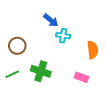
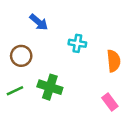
blue arrow: (51, 20) -> (39, 22), moved
pink rectangle: (81, 77) -> (110, 102), moved, turned 32

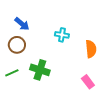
blue arrow: (39, 22) -> (22, 24), moved

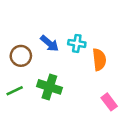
blue arrow: (22, 24) -> (49, 43), moved
orange semicircle: (91, 49) -> (99, 60), moved

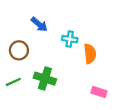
blue arrow: (49, 43) -> (39, 24), moved
pink rectangle: (109, 102) -> (99, 92), turned -35

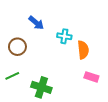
green cross: (45, 79) -> (41, 87), moved
pink rectangle: (99, 92) -> (91, 77), moved

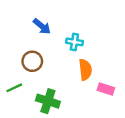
brown circle: (17, 47) -> (32, 61), moved
orange semicircle: (83, 50) -> (85, 70), moved

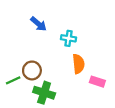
brown circle: (32, 61) -> (32, 70), moved

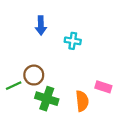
blue arrow: (39, 24) -> (41, 25), turned 49
orange semicircle: (78, 64) -> (82, 101), moved

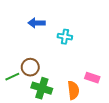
blue arrow: (41, 25) -> (37, 23), turned 91

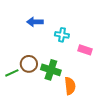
pink rectangle: (92, 78) -> (85, 50), moved
green cross: (42, 88) -> (51, 70), moved

